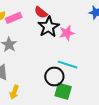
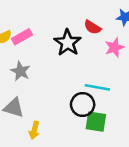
red semicircle: (41, 12) -> (92, 27), moved
pink star: (67, 33) -> (114, 47), moved

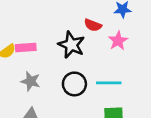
pink rectangle: (22, 37) -> (26, 47), turned 36
black circle: (83, 105) -> (74, 84), moved

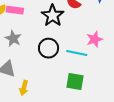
pink star: (118, 41) -> (95, 39), moved

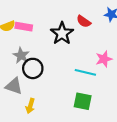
black circle: (49, 48) -> (33, 68), moved

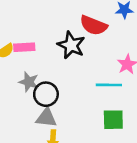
red semicircle: (84, 21) -> (94, 25), size x1.5
gray triangle: (14, 86) -> (46, 118), moved

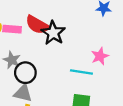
red semicircle: (94, 25) -> (37, 25), moved

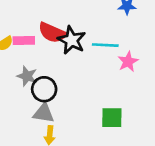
cyan line: (81, 72) -> (105, 45), moved

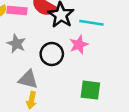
pink star: (128, 62) -> (79, 45), moved
black circle: (44, 89) -> (52, 54), moved

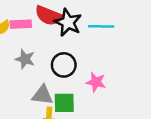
pink star: (79, 45) -> (96, 82), moved, turned -30
green square: (90, 90) -> (64, 103), moved

